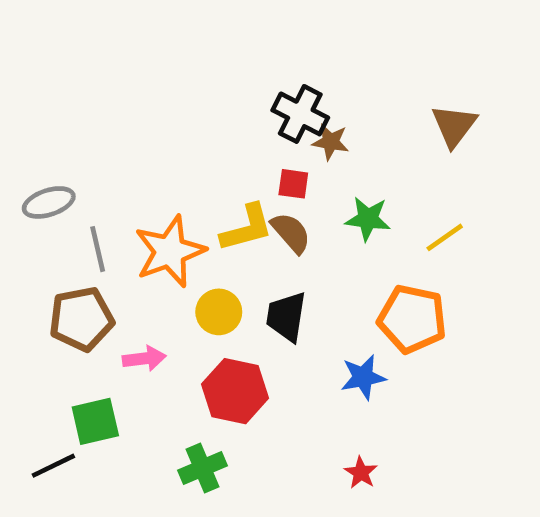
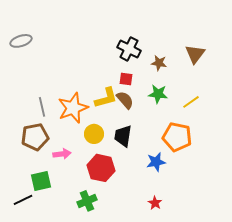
brown star: (331, 142) -> (159, 63), moved
gray ellipse: (49, 202) -> (21, 41), moved

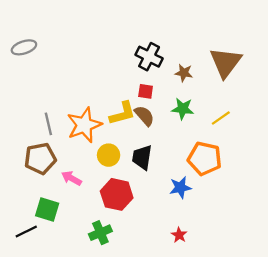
brown triangle: (195, 54) -> (225, 62), size x1.4
pink arrow: (62, 154) -> (71, 178), turned -144
green square: (41, 181) -> (47, 210), turned 30

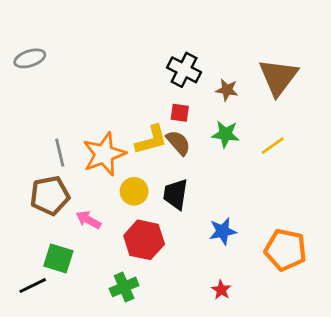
orange pentagon: (205, 159) -> (285, 250), moved

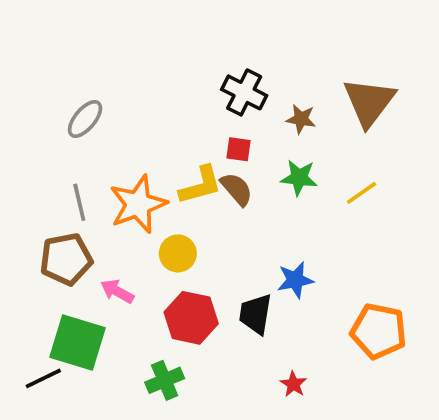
gray ellipse: (30, 58) -> (85, 119), moved, turned -32
black trapezoid: (175, 194) -> (255, 314), moved
blue star: (223, 231) -> (295, 280), moved
green square: (58, 258) -> (77, 342), size x1.4

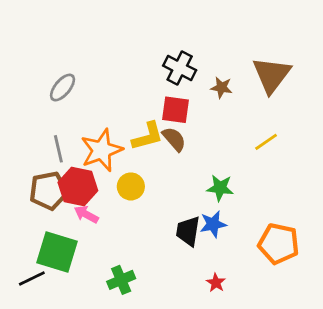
red square: (238, 149) -> (175, 110), size x1.5
green star: (299, 178) -> (220, 188), moved
blue star: (295, 280) -> (213, 224), moved
red hexagon: (191, 318) -> (78, 186), moved

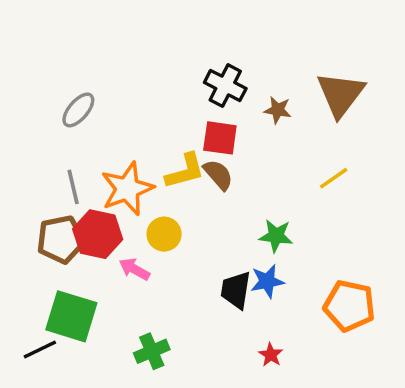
pink arrow: (86, 214) -> (134, 269), moved

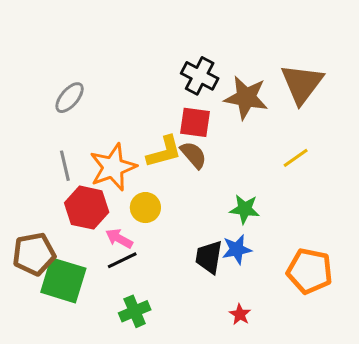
brown star: (278, 110) -> (246, 98), size x1.8
brown pentagon: (61, 239) -> (34, 254), moved
black line: (40, 349) -> (122, 260), moved

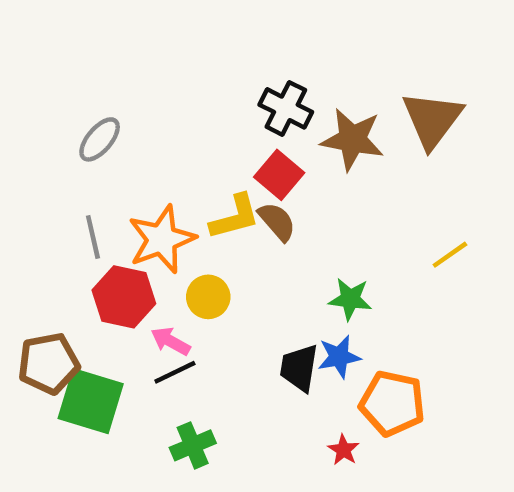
red square: (195, 122) -> (279, 175), turned 32
yellow line: (296, 158) -> (450, 255), moved
orange pentagon: (310, 271) -> (392, 403), moved

